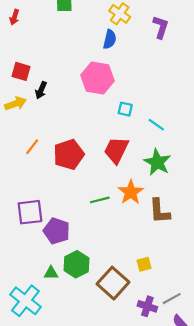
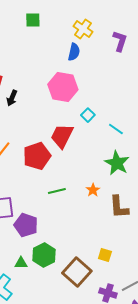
cyan square: (125, 109) -> (88, 115), turned 32
red trapezoid: (116, 150) -> (62, 136), moved
orange star: (131, 192) -> (93, 190), size x0.6
green line: (100, 200) -> (57, 191), moved
yellow square: (144, 264) -> (105, 255), turned 32

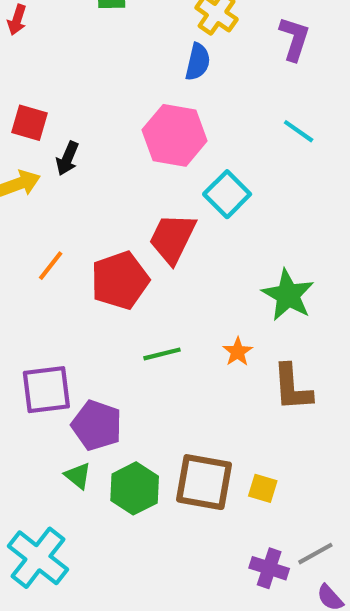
cyan square: (88, 115) -> (227, 194), size x1.5
cyan line: (116, 129) -> (299, 131), moved
green triangle: (21, 263) -> (78, 476), moved, turned 40
brown square: (77, 272) -> (204, 482), moved, turned -32

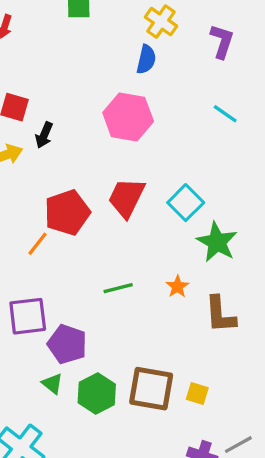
cyan square: (227, 194) -> (186, 203), moved
orange line: (51, 266) -> (38, 244), moved
red pentagon: (120, 280) -> (67, 212), moved

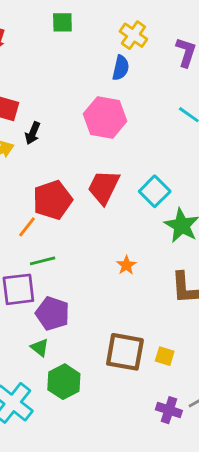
orange star: (177, 287) -> (126, 265), moved
green line: (118, 288) -> (43, 261), moved
green hexagon: (97, 394) -> (64, 382), moved

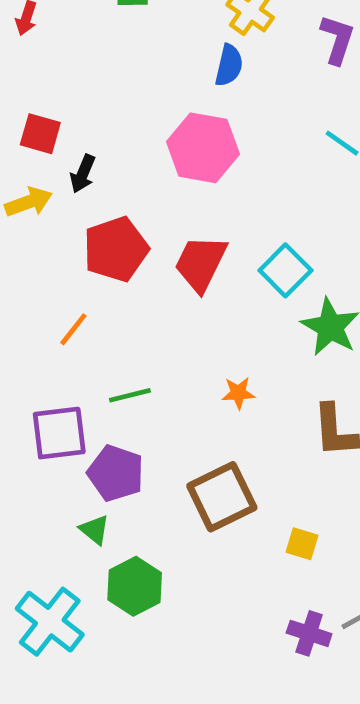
red pentagon: (52, 200) -> (116, 249), moved
green line: (43, 261) -> (130, 395), moved
orange star: (126, 265) -> (238, 393), turned 30
brown square: (125, 352) -> (222, 497), moved, turned -36

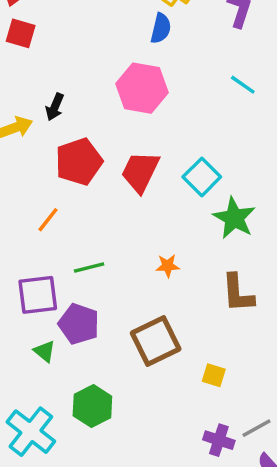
red square: (40, 134) -> (21, 33), moved
green triangle: (95, 530) -> (45, 351), moved

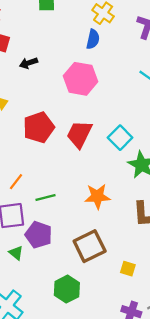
black arrow: (55, 107) -> (28, 63), moved, turned 48
orange line: (48, 220) -> (16, 182), moved
orange star: (168, 266) -> (97, 196), size x1.6
green hexagon: (92, 406) -> (67, 289), moved

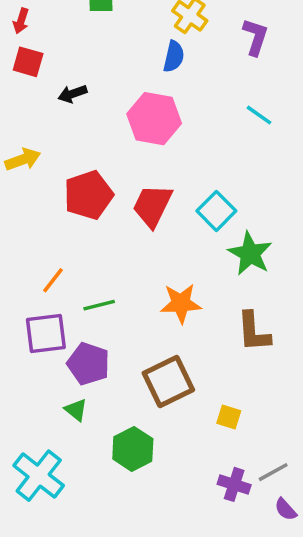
green triangle: (16, 253) -> (76, 410), moved

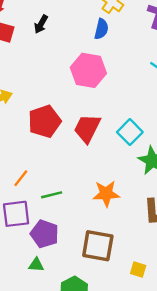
black arrow: (72, 94) -> (41, 24), moved, turned -42
brown square: (168, 381) -> (98, 246), turned 36
green triangle: (76, 410) -> (36, 265), turned -35

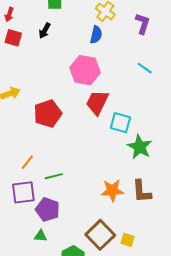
red trapezoid: (87, 128) -> (97, 102), moved
cyan square: (130, 132) -> (120, 123), turned -30
orange star: (106, 194) -> (112, 190), moved
brown square: (98, 246) -> (100, 235), moved, turned 36

